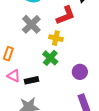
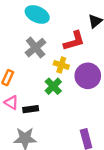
purple circle: (80, 72) -> (88, 76), moved, size x1.5

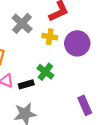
green cross: (53, 86) -> (45, 72), moved

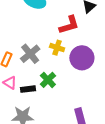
gray cross: (22, 23) -> (30, 54), moved

